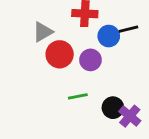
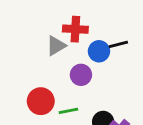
gray triangle: (43, 32) -> (56, 46), moved
red circle: (60, 54) -> (41, 101), moved

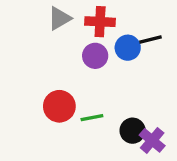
gray triangle: (56, 46) -> (59, 18), moved
purple circle: (81, 75) -> (95, 56), moved

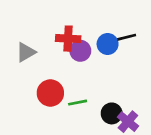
gray triangle: (59, 18) -> (26, 52), moved
red cross: (100, 22) -> (68, 39), moved

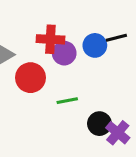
red circle: (50, 93) -> (30, 78), moved
green line: (78, 103) -> (67, 101), moved

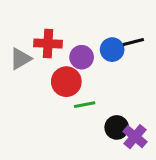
red cross: (50, 39) -> (48, 43), moved
red circle: (30, 78) -> (66, 82), moved

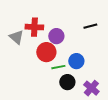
blue circle: (112, 50) -> (76, 61), moved
gray triangle: (20, 59) -> (16, 37), turned -49
black circle: (117, 127) -> (67, 82), moved

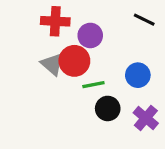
black line: (90, 26) -> (144, 20), turned 40
gray triangle: (16, 37) -> (52, 64), moved
blue circle: (76, 61) -> (138, 75), moved

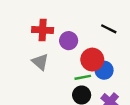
red circle: (74, 61) -> (92, 60), moved
green line: (93, 85) -> (83, 77), moved

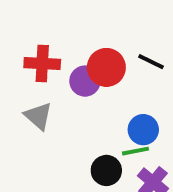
red circle: (92, 60) -> (106, 67), moved
green line: (83, 77) -> (135, 151), moved

